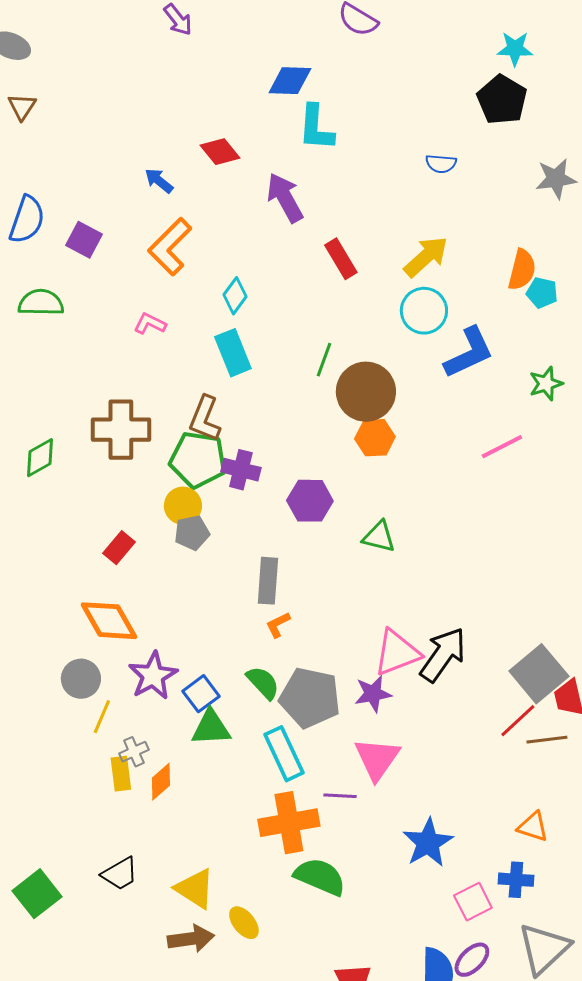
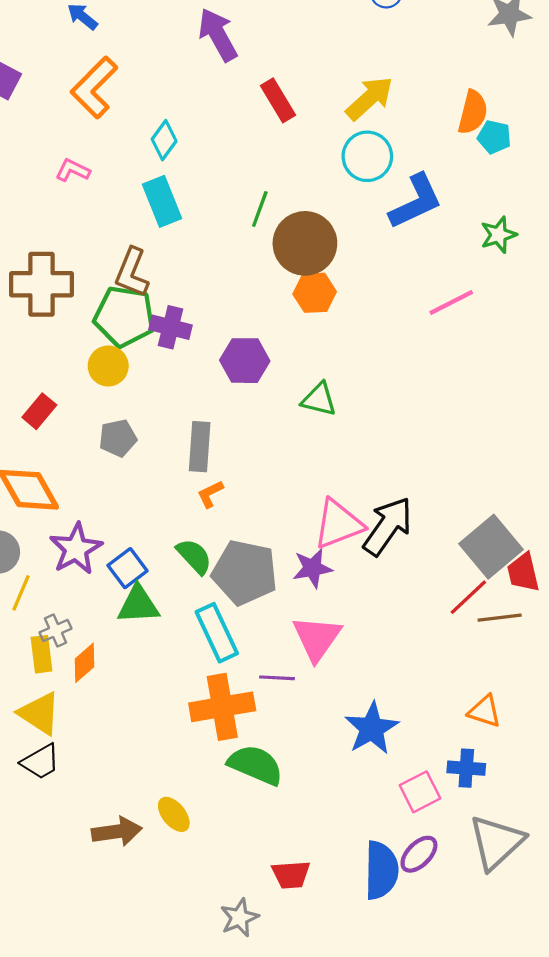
gray pentagon: (192, 533) -> (118, 438), moved
yellow triangle: (195, 889) -> (39, 713), moved

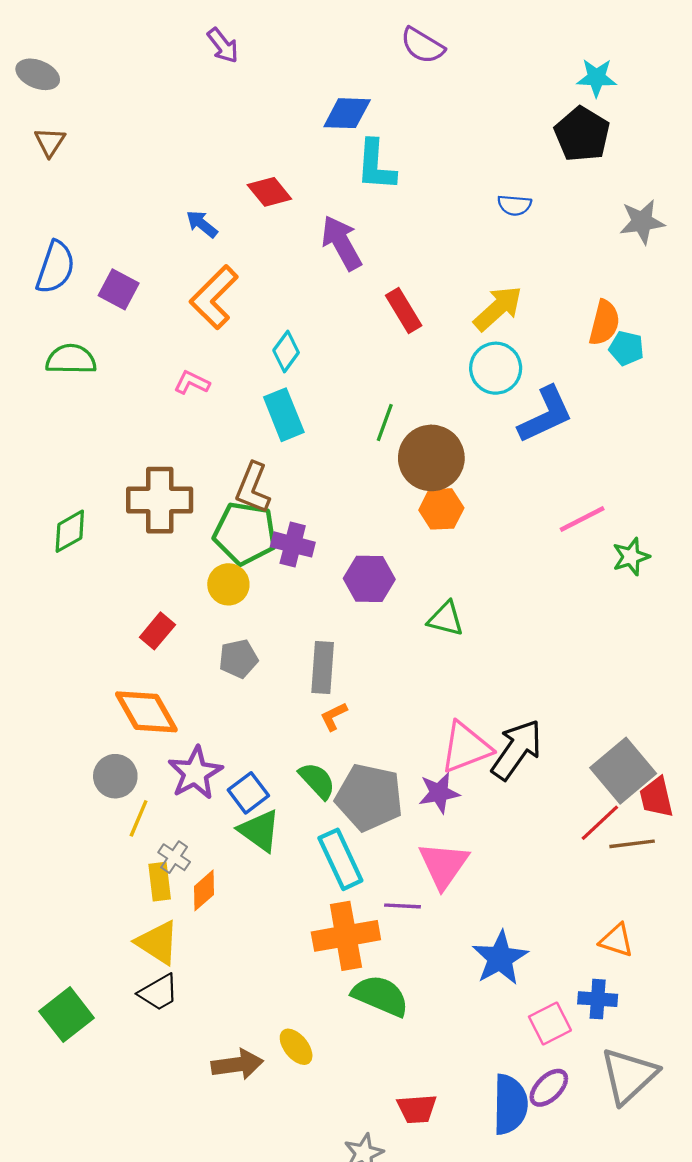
green star: (499, 235) -> (631, 557), moved
green triangle: (138, 605) -> (259, 831), turned 39
gray cross: (55, 631) -> (174, 857), turned -32

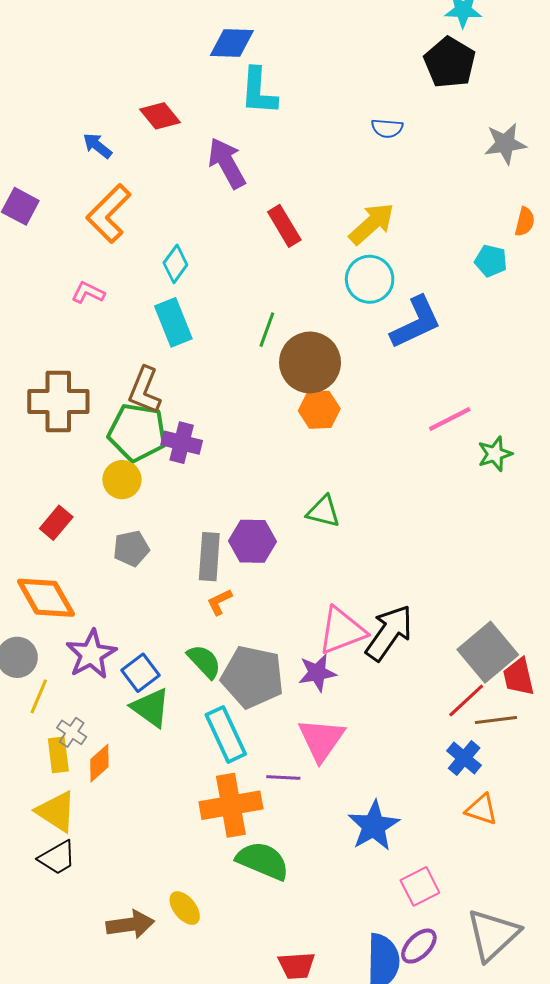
orange semicircle: (604, 323) -> (525, 222), moved, size x0.7
purple hexagon: (369, 579) -> (252, 541), moved
blue cross: (598, 999) -> (464, 758), moved, turned 36

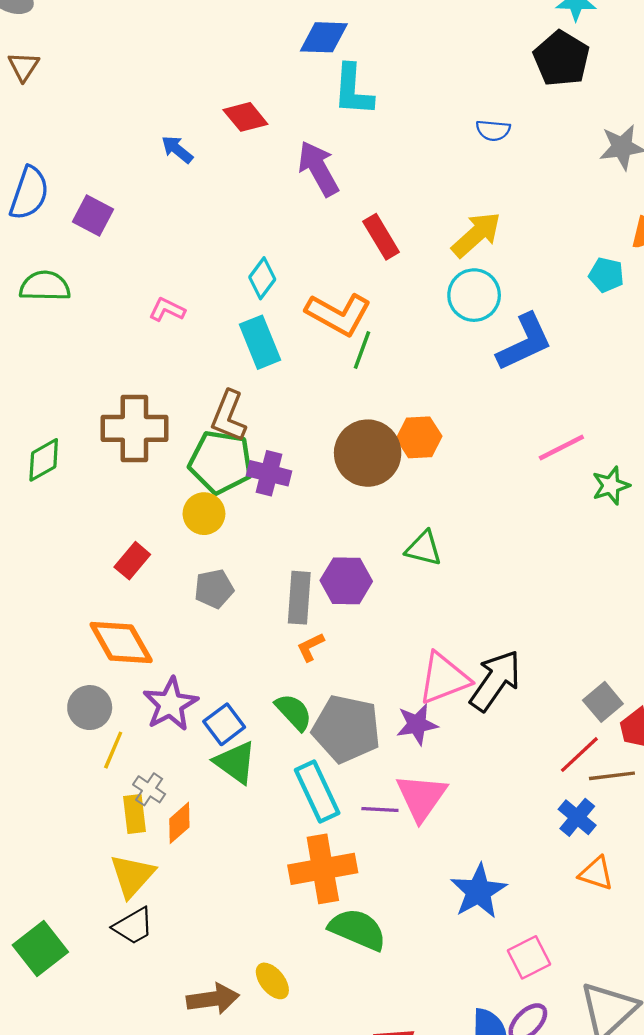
orange L-shape: (109, 214) -> (338, 314), moved, turned -106
brown circle: (310, 362) -> (368, 453), moved
gray square: (488, 652) -> (603, 702), size x0.6
purple line: (283, 778) -> (380, 809), moved
yellow triangle: (56, 811) -> (132, 876), turned 39

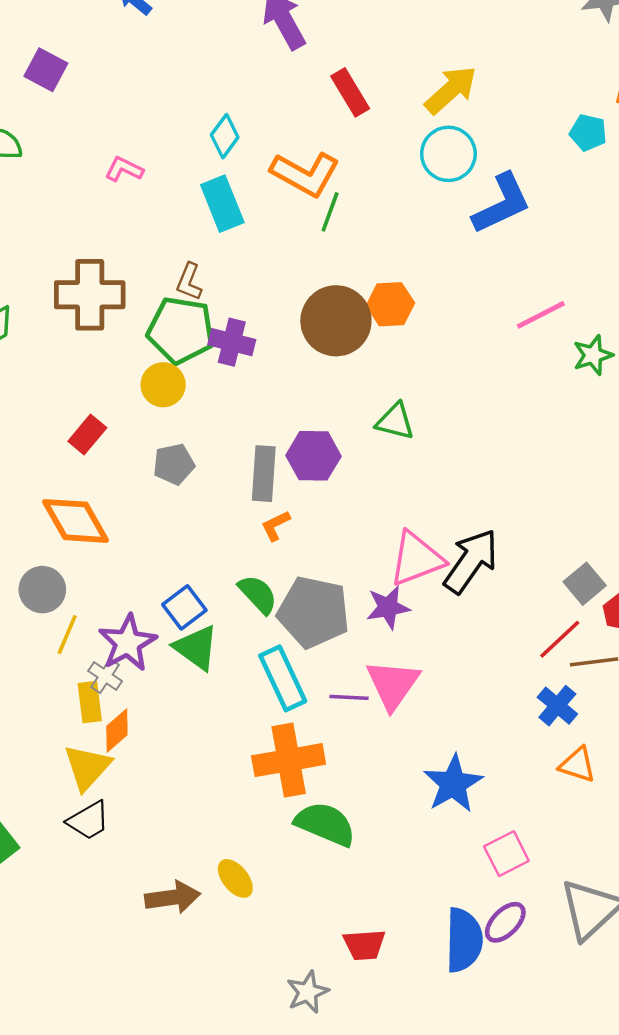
brown L-shape: (229, 416) -> (189, 282), size x0.7
purple star: (170, 704) -> (128, 643), moved
orange diamond: (179, 823) -> (117, 730), moved

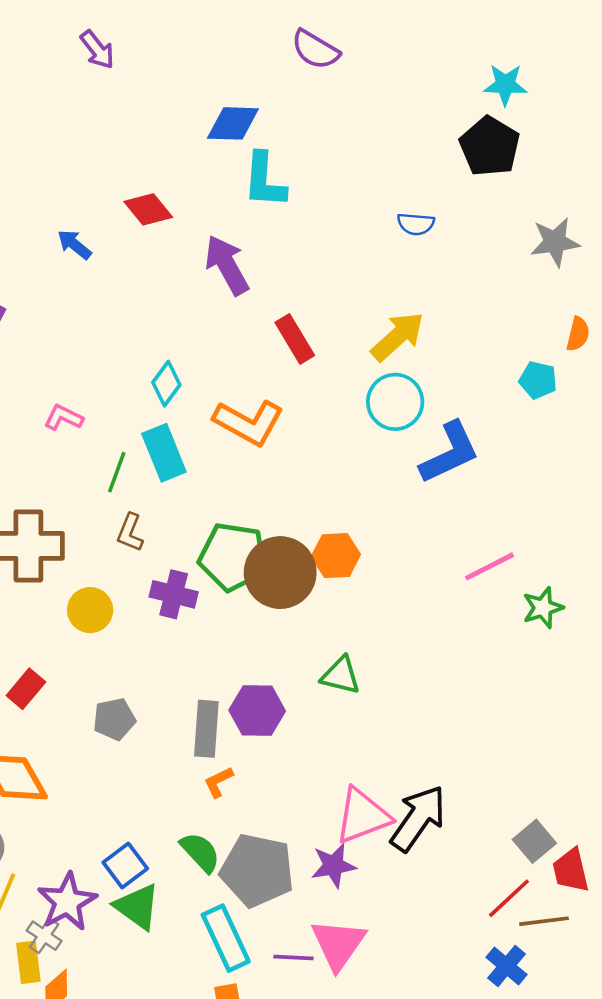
green line: (330, 212) -> (117, 472), moved
green pentagon: (181, 330) -> (233, 557), moved
yellow circle: (163, 385) -> (90, 610), moved

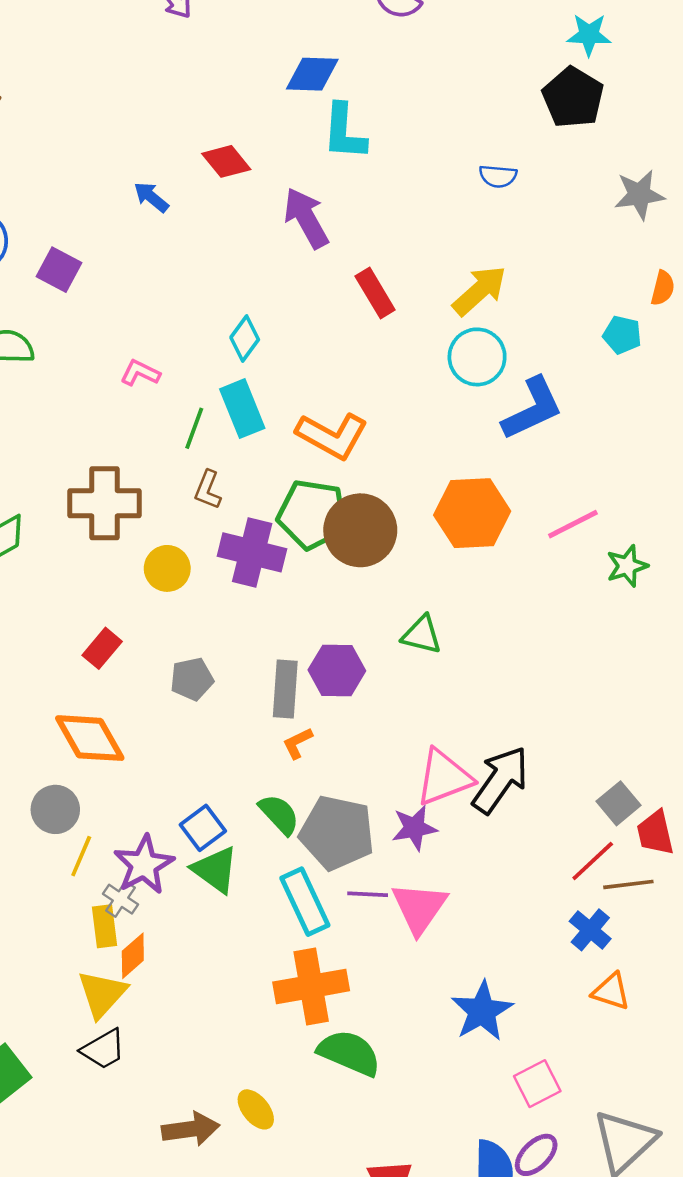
orange L-shape: (249, 422) -> (332, 436), moved
orange hexagon: (336, 556) -> (472, 513), moved, size x1.5
purple cross: (174, 594) -> (252, 552), size x1.4
purple line: (293, 958) -> (368, 894), moved

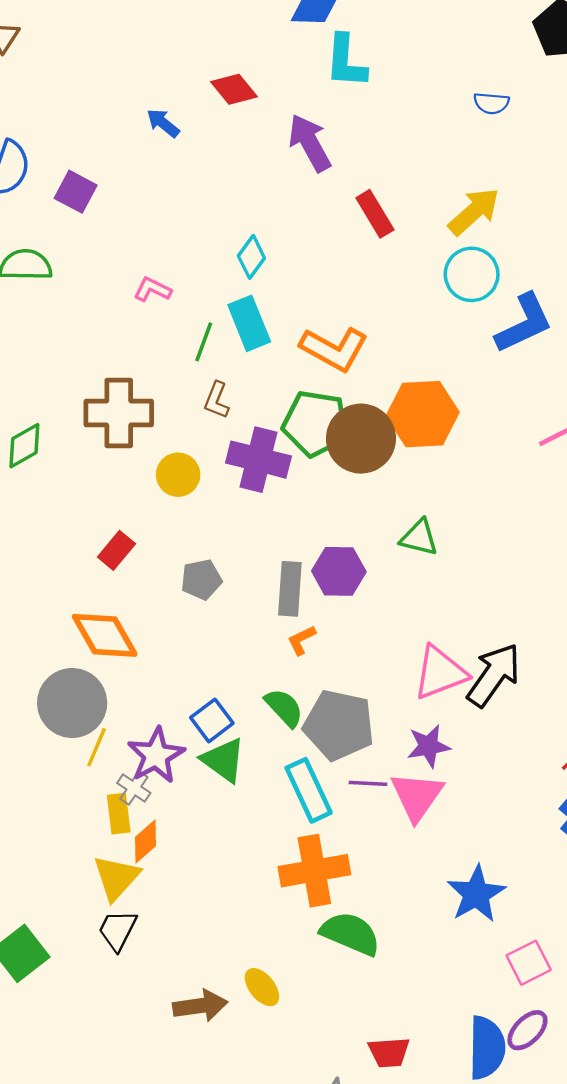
orange hexagon: (472, 513) -> (423, 414), moved
gray circle: (55, 809) -> (72, 703), size x1.5
purple star: (414, 828) -> (428, 746), moved
black trapezoid: (103, 1049) -> (118, 930), turned 147

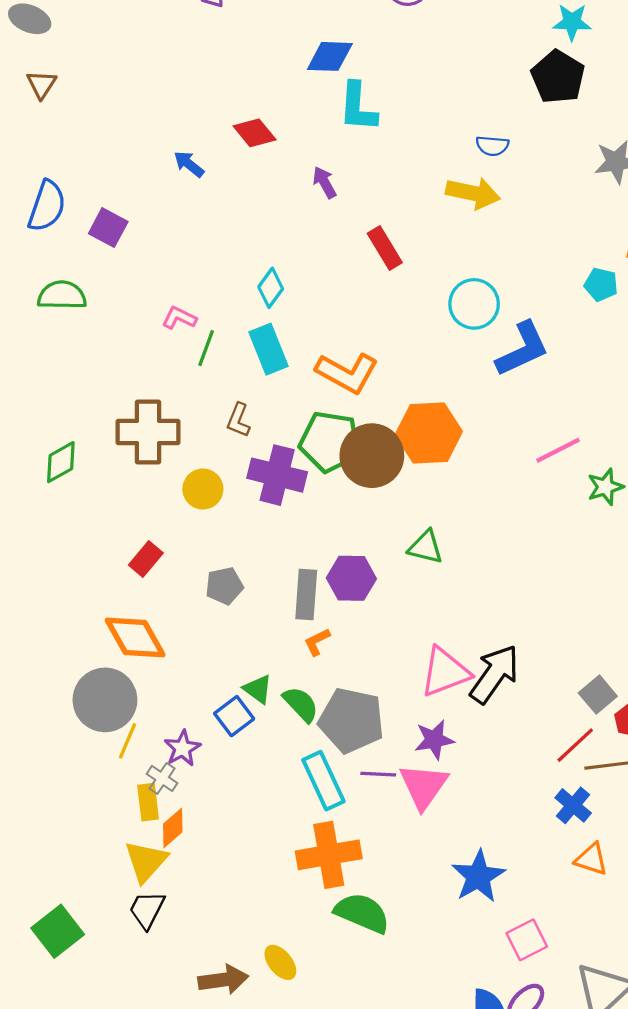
purple arrow: (310, 143) -> (324, 182), size x0.6
yellow arrow: (474, 211) -> (473, 193), moved, turned 54
green line: (204, 342) -> (206, 348), moved
purple star: (156, 755) -> (182, 748), size x0.7
green triangle: (224, 760) -> (258, 689), moved, size x0.7

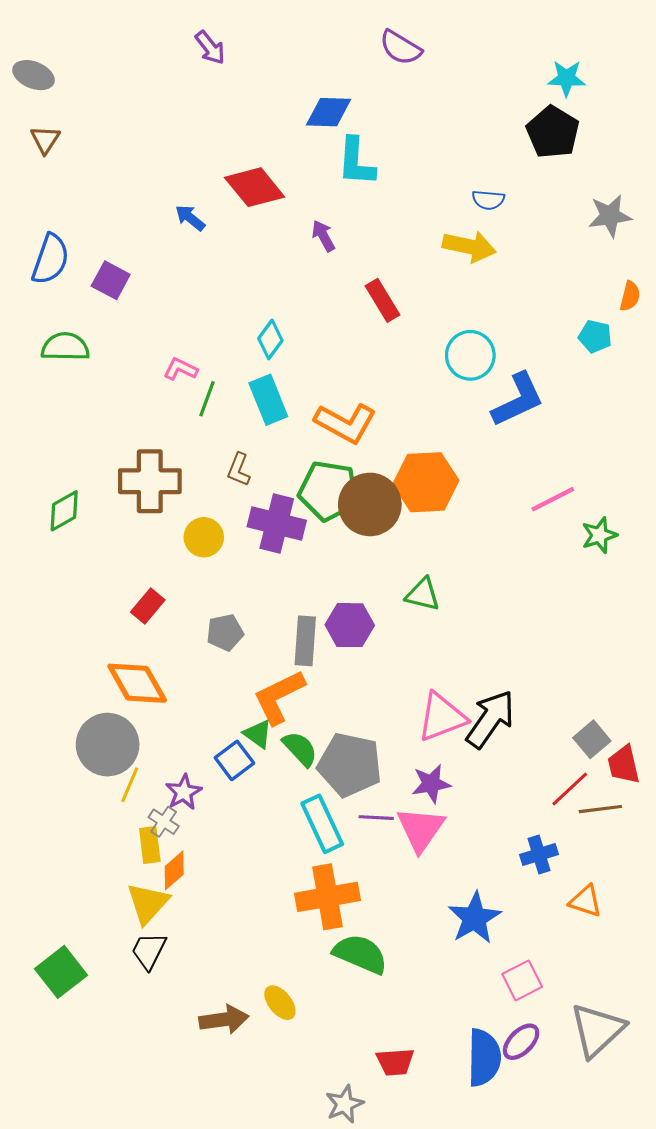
red diamond: (255, 133) -> (255, 187), size x1.4
orange L-shape: (317, 642) -> (279, 697), moved, size x2.0
blue cross: (573, 805) -> (539, 855), moved, turned 33

